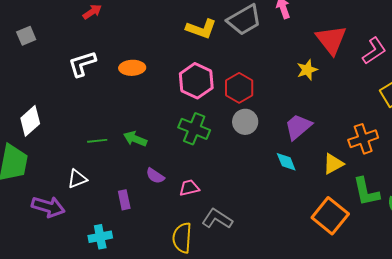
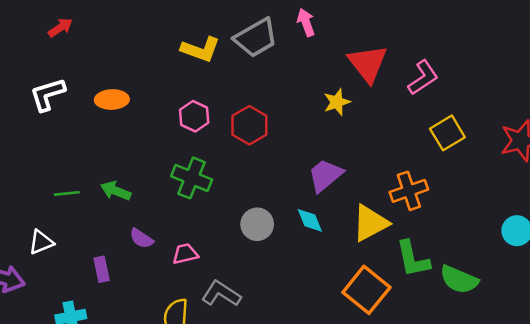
pink hexagon: (196, 81) -> (194, 116), size x0.7
gray circle: (245, 122) -> (257, 224), moved
yellow triangle: (333, 164) -> (370, 223), size x1.4

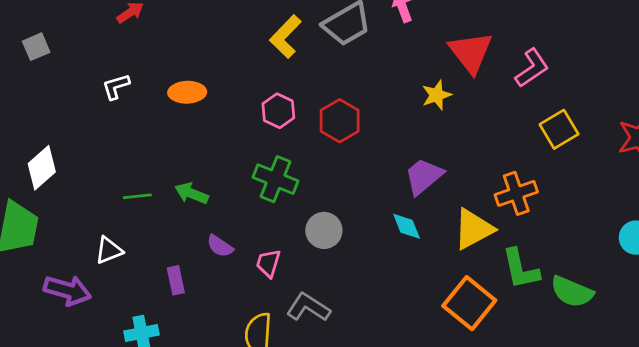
yellow L-shape: (201, 49) -> (285, 37), turned 114
white L-shape: (48, 94) -> (116, 87), size x0.7
gray circle: (257, 224) -> (324, 230), moved
pink trapezoid: (185, 254) -> (268, 263), turned -60

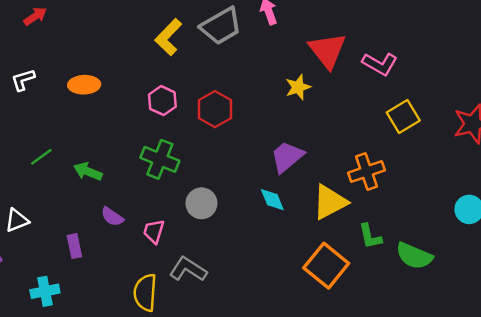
pink L-shape: (532, 68) -> (380, 64), turned 64
green line: (137, 196) -> (41, 157), moved, turned -30
green L-shape: (521, 269) -> (370, 236), size x0.7

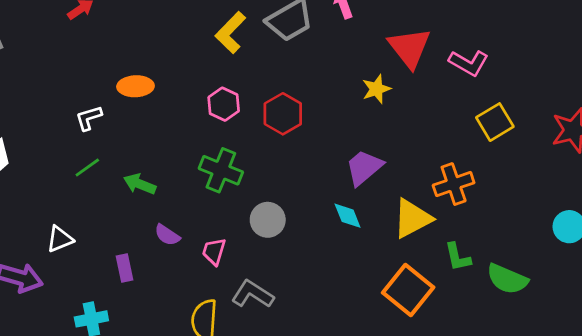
white L-shape: (23, 80) -> (89, 118), moved

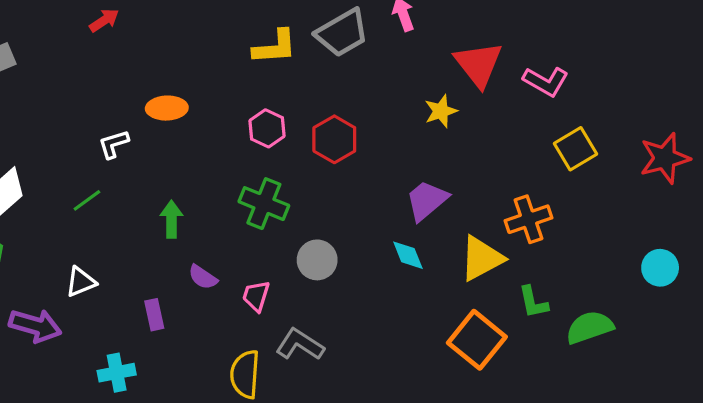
yellow L-shape: (231, 33) -> (275, 47), turned -138
green line: (87, 167) -> (87, 200), moved
green arrow: (140, 184) -> (171, 219), turned 68
green semicircle: (507, 279) -> (590, 327), turned 138

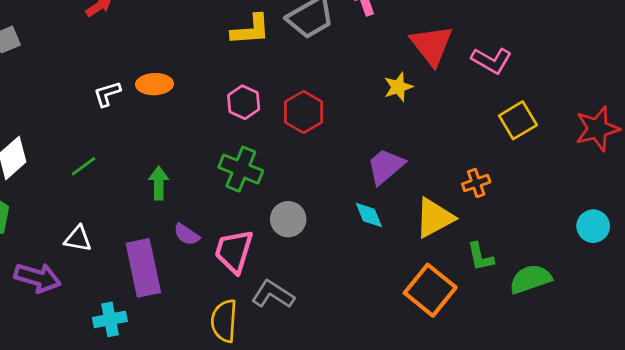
white L-shape: (114, 144) -> (107, 94), moved
orange cross: (529, 219) -> (476, 183), size x0.7
white triangle: (81, 282) -> (78, 239), turned 32
pink trapezoid: (256, 296) -> (234, 251), size x1.6
purple rectangle: (154, 315) -> (143, 268), size x2.0

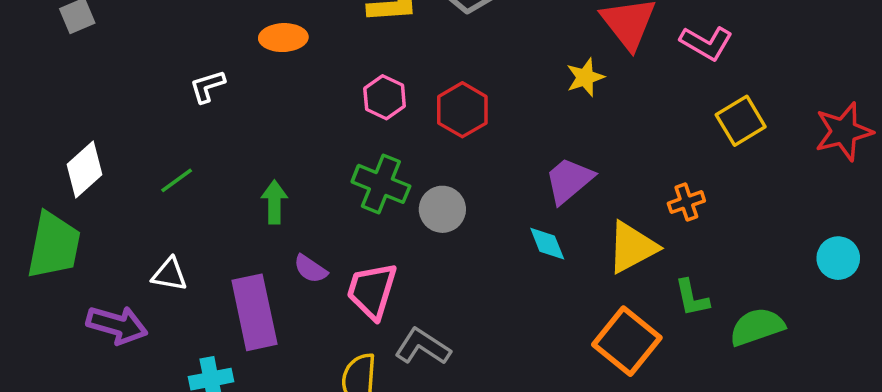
orange ellipse: (155, 84) -> (283, 38), moved
gray circle: (288, 219) -> (442, 209), moved

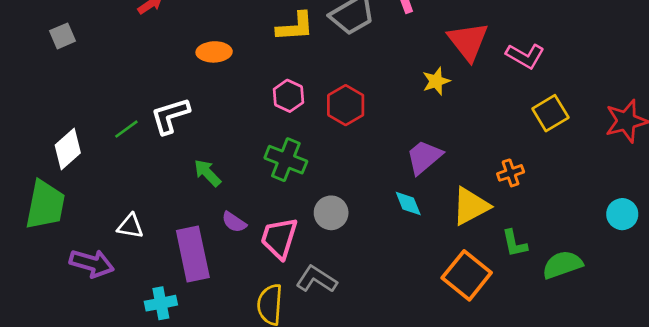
white L-shape: (207, 86) -> (170, 116), moved, size x1.5
green line: (177, 180) -> (126, 129), moved
green arrow: (274, 202) -> (207, 173), turned -44
gray circle: (442, 209) -> (331, 213), moved

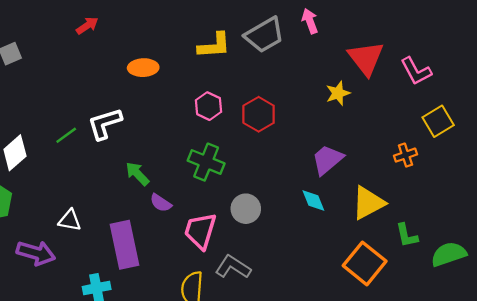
pink L-shape: (525, 56) -> (416, 71), turned 32
orange cross: (511, 173) -> (405, 155), moved
purple semicircle: (234, 222) -> (161, 203), moved

